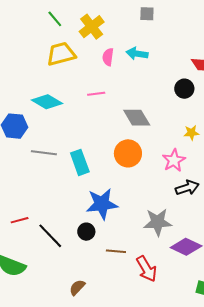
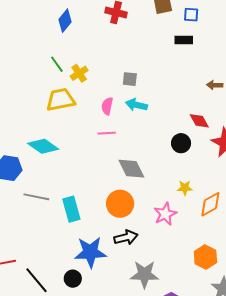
gray square: (147, 14) -> (130, 79), moved
yellow cross: (92, 27) -> (79, 73), moved, size x0.7
pink line: (96, 94) -> (107, 133), moved
black arrow: (187, 188) -> (126, 237), moved

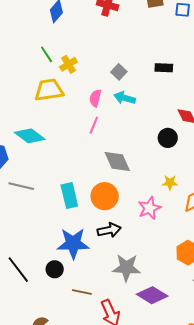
black rectangle: (184, 40) -> (164, 68), moved
gray square: (130, 79) -> (119, 72), turned 35
pink line: (107, 133) -> (94, 125), turned -66
cyan rectangle: (71, 209) -> (69, 196), moved

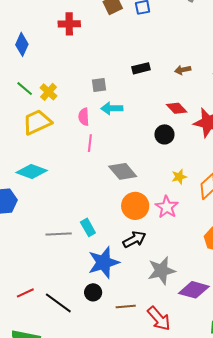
gray square: (119, 72) -> (99, 85), turned -35
gray line: (21, 186) -> (59, 234), moved
cyan rectangle: (69, 196) -> (88, 227), moved, size x0.7
orange circle: (105, 196) -> (135, 206), moved

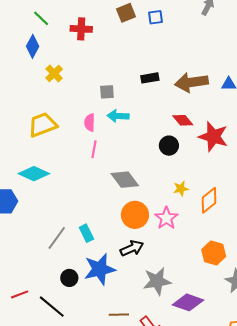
brown arrow: (183, 70) -> (191, 82), size x2.0
green line: (25, 89) -> (41, 18), moved
yellow cross: (49, 92) -> (54, 73), moved
gray line: (59, 234) -> (57, 238), turned -55
black circle: (93, 292) -> (69, 278), moved

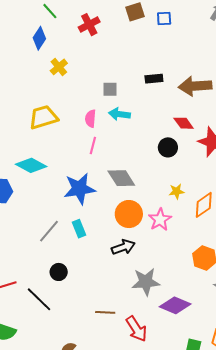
red cross: (81, 29) -> (89, 25), turned -35
blue star: (100, 269) -> (79, 189), moved

